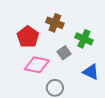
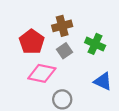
brown cross: (55, 23) -> (62, 26), turned -36
gray square: (64, 53) -> (64, 51), moved

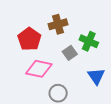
gray square: (64, 51) -> (70, 53), moved
blue triangle: (103, 81) -> (96, 76), turned 30

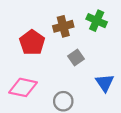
green cross: (89, 41) -> (97, 21), moved
pink diamond: (39, 69) -> (23, 87), moved

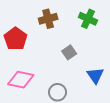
brown cross: (63, 26) -> (48, 19), moved
red pentagon: (32, 42) -> (16, 39), moved

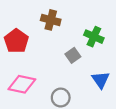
brown cross: (48, 19) -> (51, 20), turned 30
green cross: (88, 19) -> (94, 37), moved

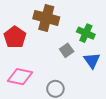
brown cross: (51, 20) -> (46, 18), size x1.4
blue triangle: (101, 80) -> (92, 60), moved

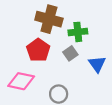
green cross: (86, 33) -> (78, 32), moved, turned -30
red pentagon: (15, 37) -> (38, 50), moved

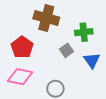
green cross: (78, 32) -> (84, 32), moved
red pentagon: (38, 50) -> (22, 47), moved

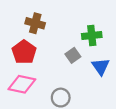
brown cross: (46, 18) -> (35, 23), moved, size x0.7

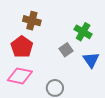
green cross: (92, 35) -> (83, 32), turned 36

